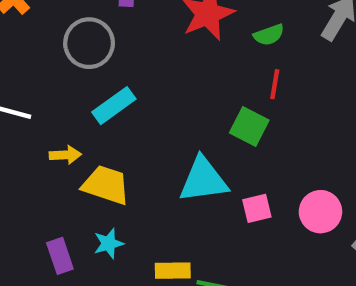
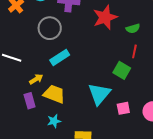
yellow arrow: (65, 155) -> (36, 79), turned -32
cyan triangle: (203, 180) -> (99, 94), turned -45
purple rectangle: (60, 256) -> (30, 101), moved

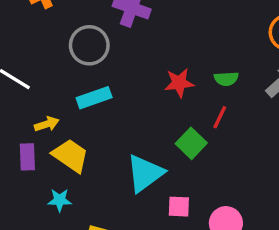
red star: (105, 17) -> (179, 83), moved, size x0.7

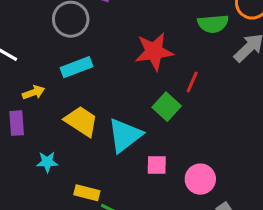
green semicircle: (226, 79) -> (213, 24), moved, size x1.4
red star: (179, 83) -> (154, 51), size x1.4
yellow trapezoid: (71, 156) -> (81, 121), moved

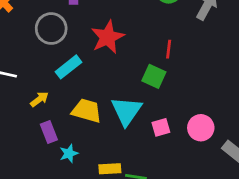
red star: (154, 51) -> (108, 37), moved
purple rectangle: (17, 123) -> (49, 132), moved

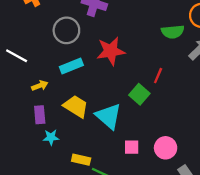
cyan triangle: (127, 111) -> (109, 116), turned -40
pink square: (161, 127) -> (132, 147), moved

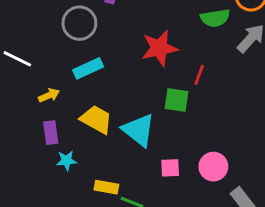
red star: (111, 51) -> (159, 48), moved
green square: (139, 94) -> (177, 100), turned -30

